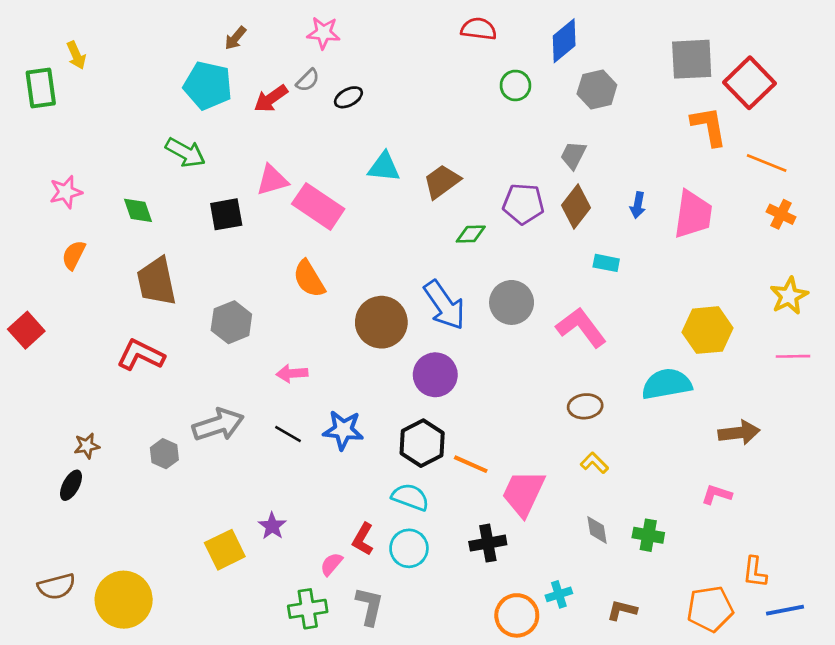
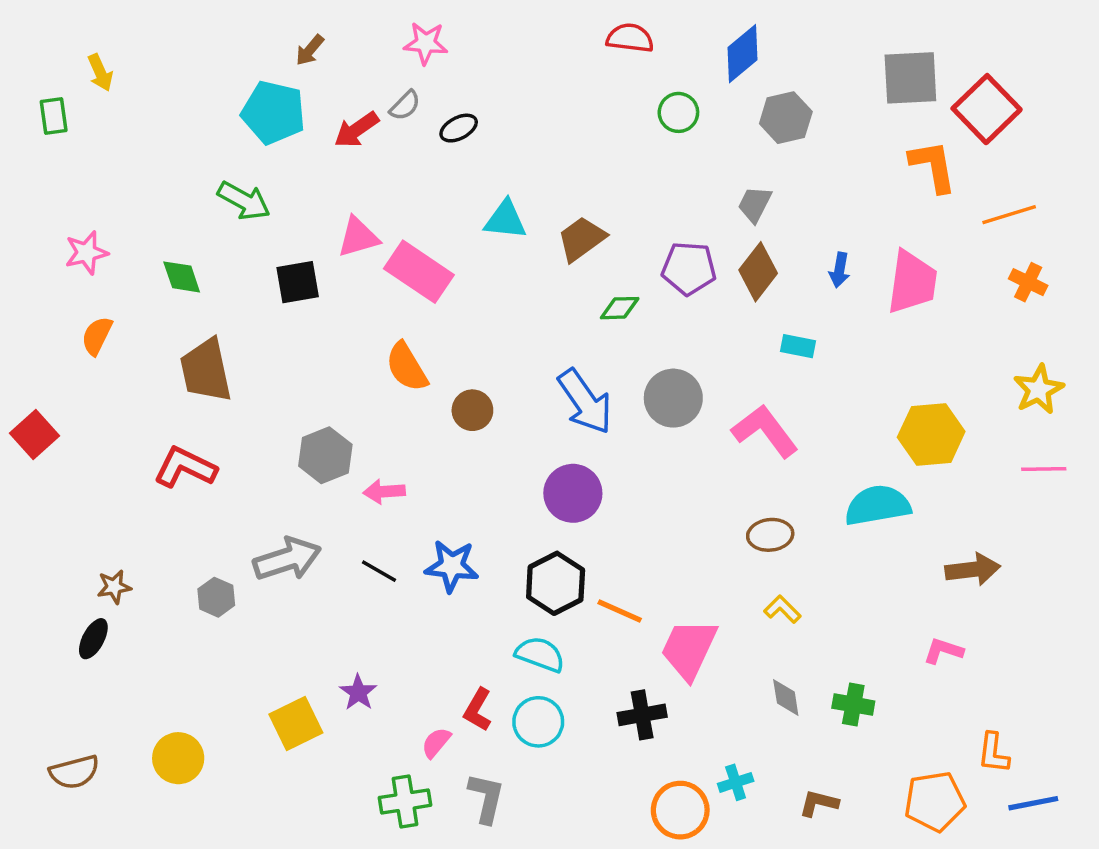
green rectangle: (41, 88) -> (54, 116), size x0.7
orange line: (767, 163) -> (1009, 215), turned -39
gray hexagon: (231, 322) -> (325, 455), moved
brown circle: (381, 322) -> (472, 410), moved, size x0.6
yellow circle: (124, 600) -> (178, 758), moved, size x0.7

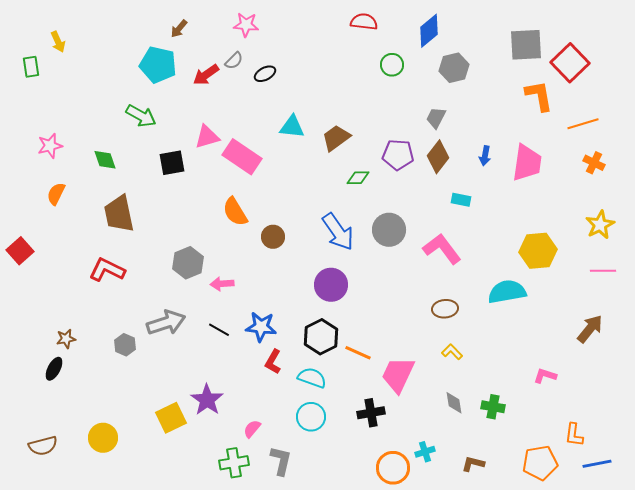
brown arrow: (973, 569) -> (590, 329), moved, turned -44
purple star: (358, 692) -> (207, 400), size x1.5
red L-shape: (478, 710) -> (273, 362), moved

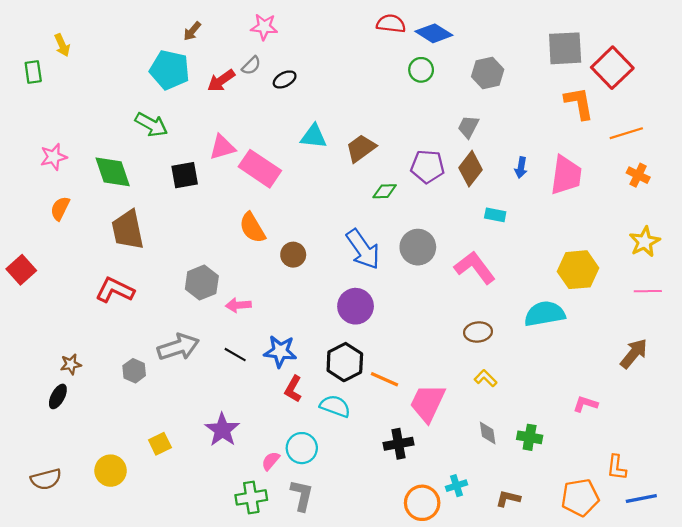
blue diamond: (429, 31) -> (434, 33), moved, turned 72
green diamond: (105, 160) -> (113, 172), size x1.5
cyan circle: (311, 417) -> (302, 448), moved
yellow square: (171, 418) -> (160, 444), moved, size x0.7

